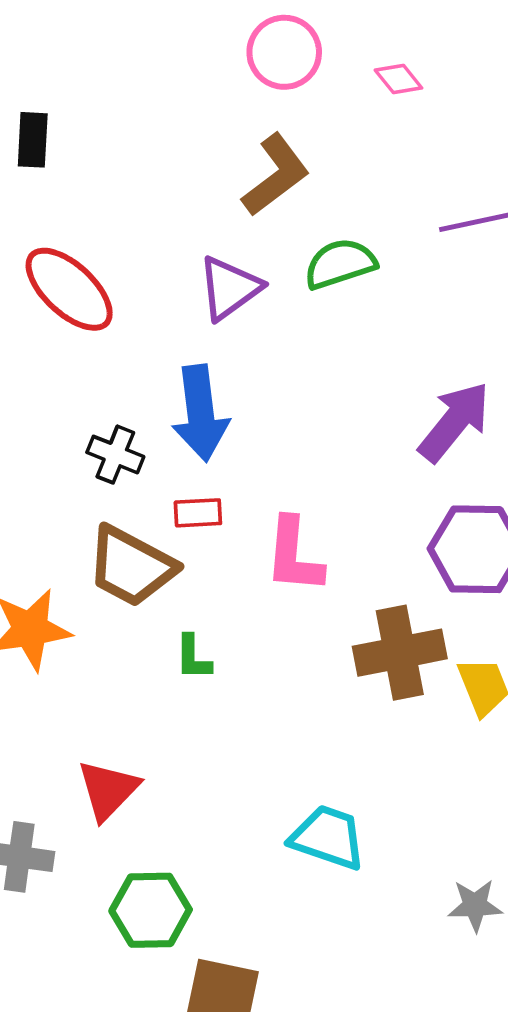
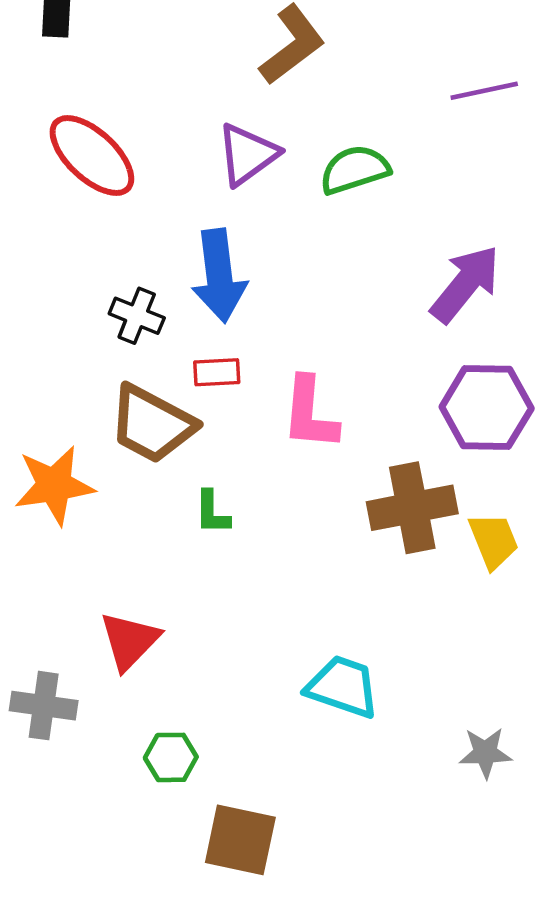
green semicircle: (340, 264) -> (355, 170), moved
green hexagon: (151, 910) -> (171, 757), size x0.7

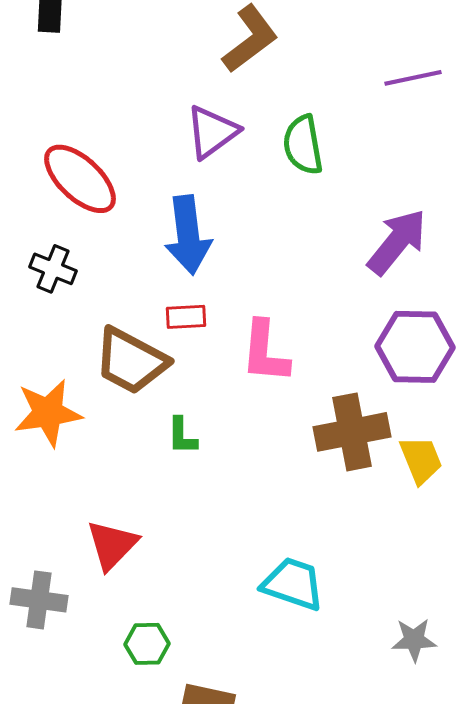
red ellipse: (92, 156) -> (80, 179), moved
green semicircle: (355, 170) -> (303, 145), turned -82
black cross: (137, 316) -> (53, 269), moved

